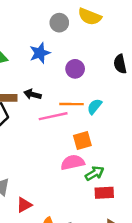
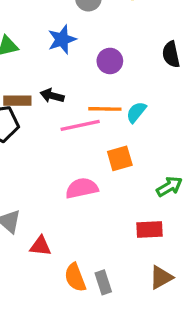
pink semicircle: (73, 162) -> (82, 188), moved
green arrow: (95, 173) -> (169, 187), moved
red triangle: (24, 205) -> (40, 246), turned 35

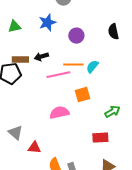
black arrow: (52, 96) -> (41, 57), turned -32

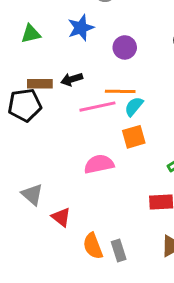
cyan semicircle: (92, 67) -> (134, 107), moved
red triangle: (34, 148) -> (61, 217), turned 32

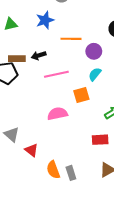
purple circle: (125, 47) -> (94, 51), moved
orange line: (120, 91) -> (71, 39), moved
cyan semicircle: (134, 107) -> (95, 74), moved

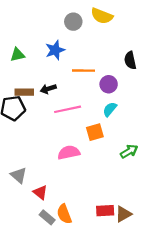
red rectangle: (100, 140) -> (105, 211), moved
gray rectangle: (71, 173) -> (47, 217), moved, turned -32

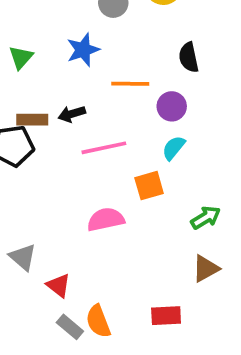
green triangle: (18, 55) -> (21, 57), turned -35
black semicircle: (130, 60) -> (189, 57), moved
brown triangle: (123, 214) -> (206, 268), moved

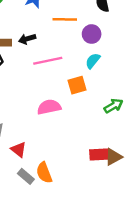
brown triangle: (206, 268) -> (113, 157), moved
red rectangle: (166, 316) -> (99, 154), moved

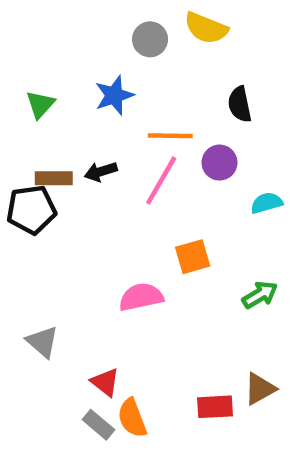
pink line: (48, 61) -> (161, 180), moved, turned -48
cyan semicircle: (93, 61) -> (267, 203), moved, turned 35
red triangle: (19, 150) -> (105, 382), moved
red rectangle: (99, 154) -> (215, 407), moved

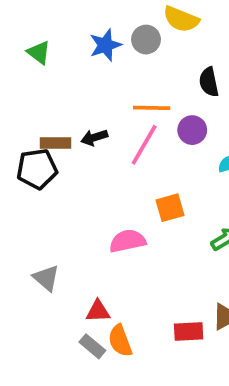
gray circle: (150, 39) -> (146, 40), moved
blue star: (114, 95) -> (105, 45), moved
green triangle: (40, 104) -> (39, 52), moved, turned -35
red triangle: (105, 382) -> (98, 311), turned -40

